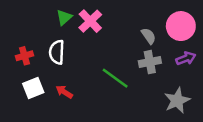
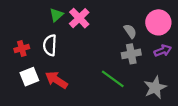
green line: (115, 78) -> (113, 79), moved
red arrow: (64, 92) -> (56, 80), size x1.5

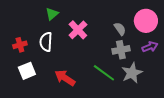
pink cross: (79, 18) -> (78, 30), moved
red arrow: (56, 80) -> (65, 78), moved
gray star: (155, 88) -> (132, 73), moved

